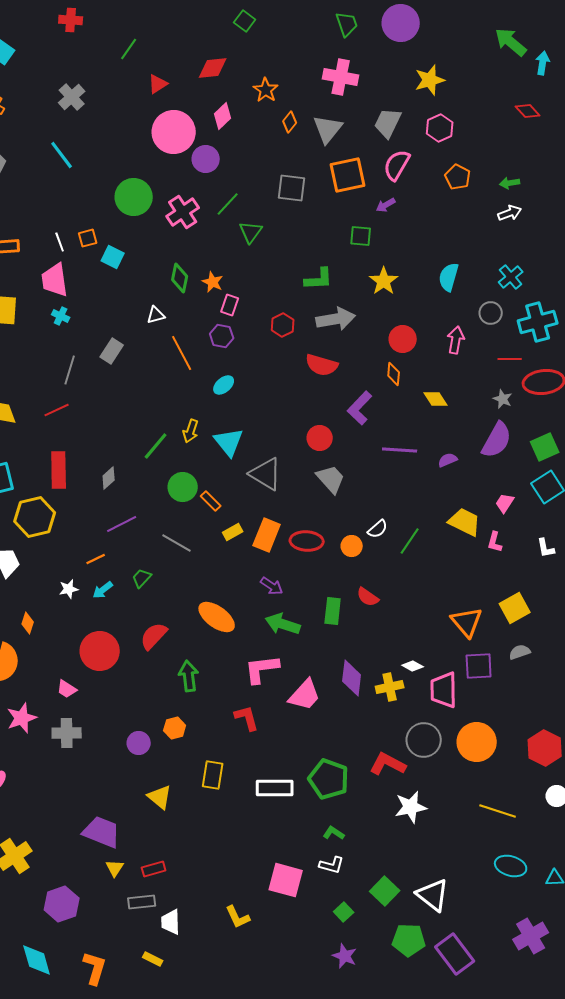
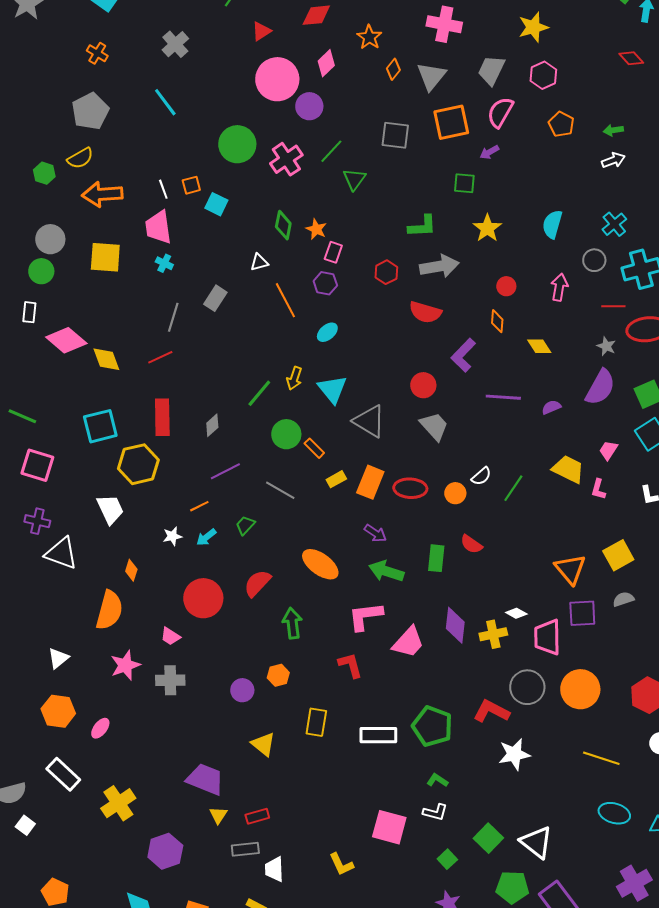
red circle: (403, 339) -> (506, 286), size x0.7

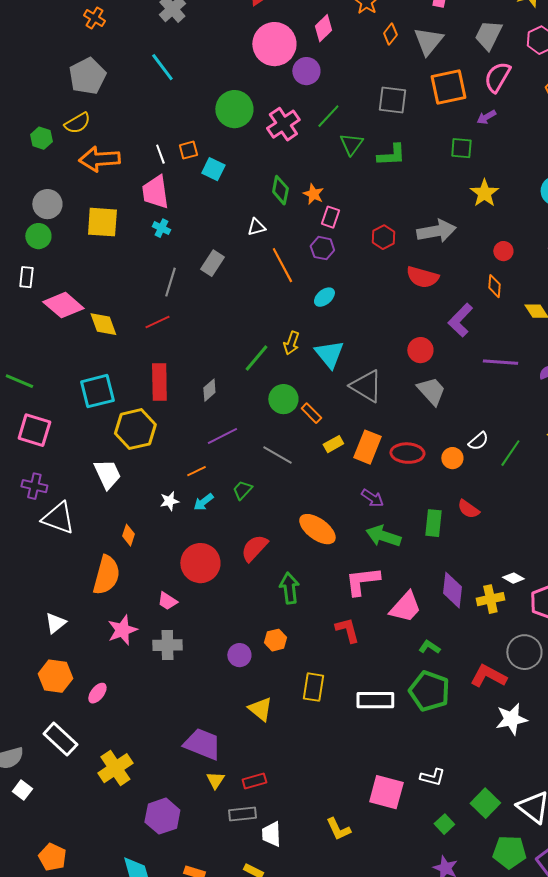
green L-shape: (422, 226) -> (391, 155), moved
green L-shape: (437, 780) -> (429, 647), moved

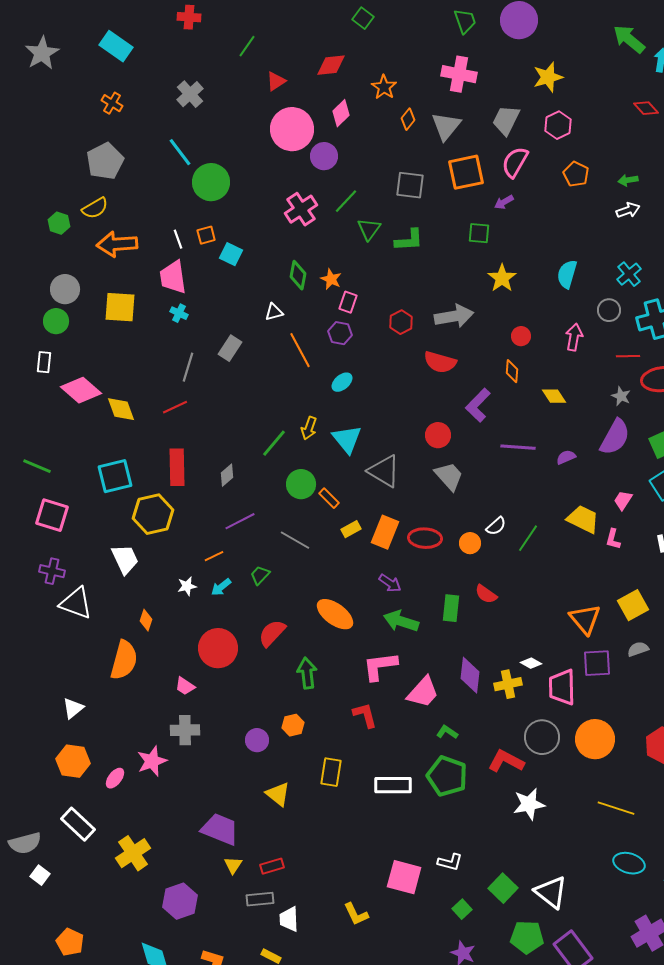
green circle: (234, 109) -> (211, 182), moved
pink star: (122, 630) -> (152, 761), moved

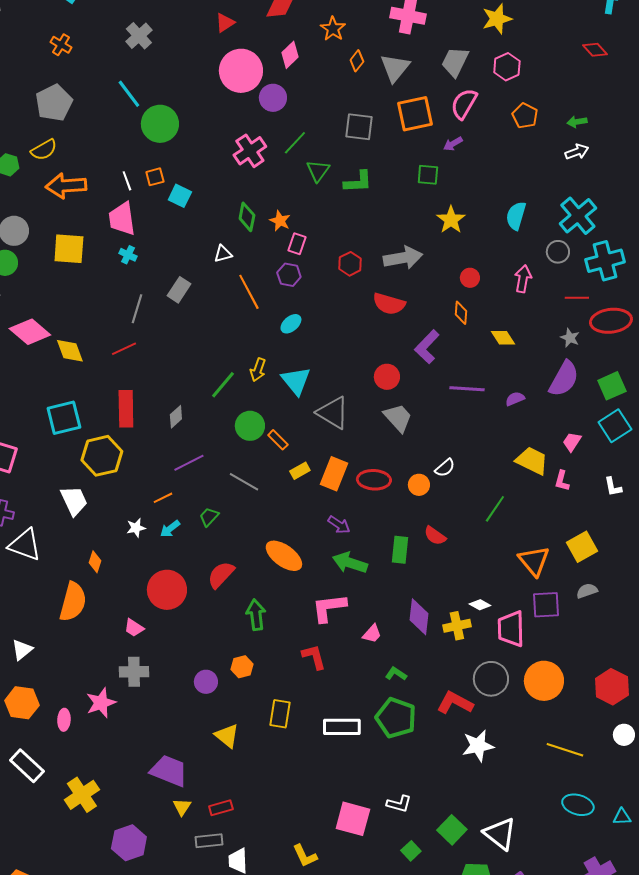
cyan cross: (629, 274) -> (578, 216), size x1.5
green line: (528, 538) -> (495, 509), moved
pink trapezoid: (423, 692) -> (372, 634), size x0.6
pink ellipse: (115, 778) -> (64, 720), turned -35

